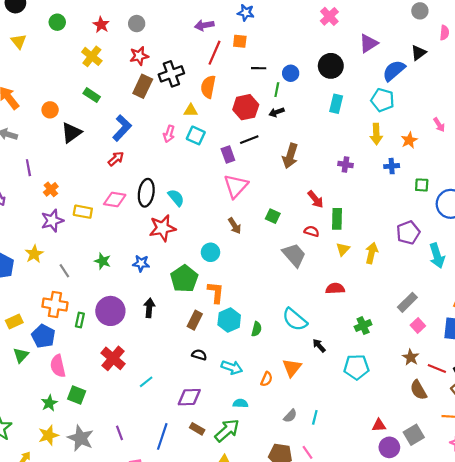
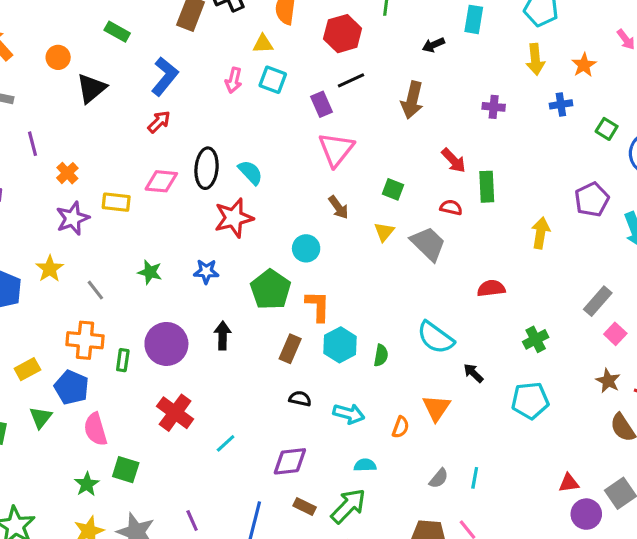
black arrow: (277, 112) -> (433, 45), moved
green square: (422, 185) -> (607, 129), turned 32
yellow triangle: (343, 249) -> (384, 232), moved

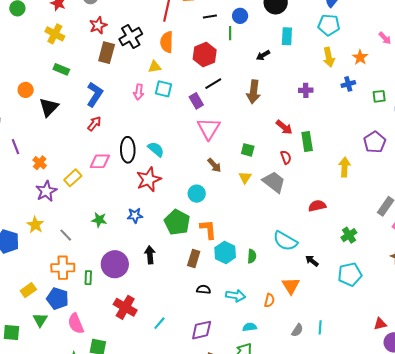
green square: (607, 129) -> (379, 96), turned -32
yellow rectangle: (116, 202) -> (73, 178), turned -42
red semicircle: (451, 207) -> (286, 157), turned 64

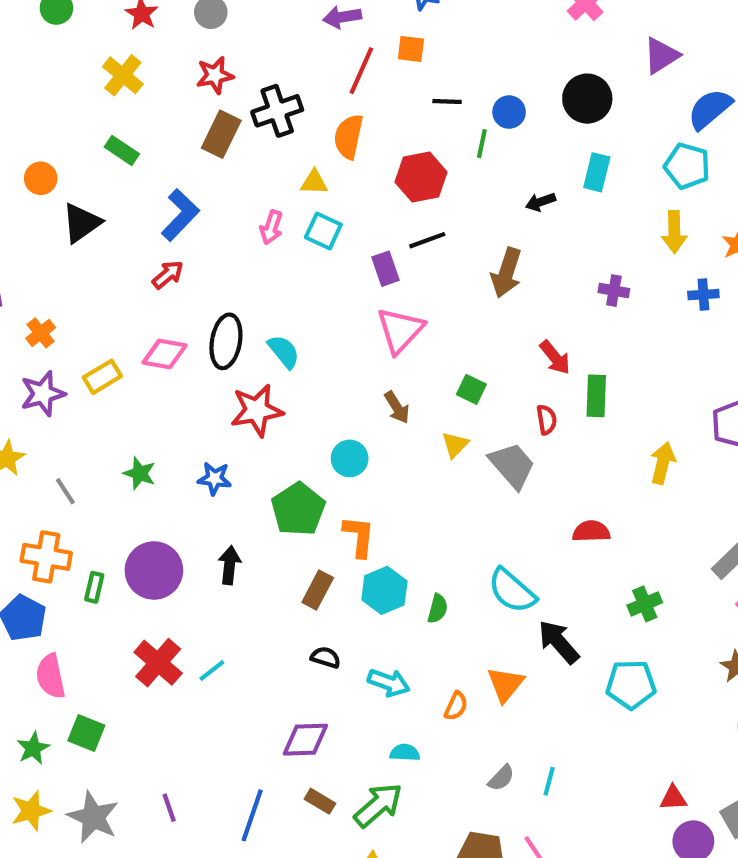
black arrow: (312, 261) -> (559, 642), size x1.6
cyan line: (159, 323) -> (212, 671), moved

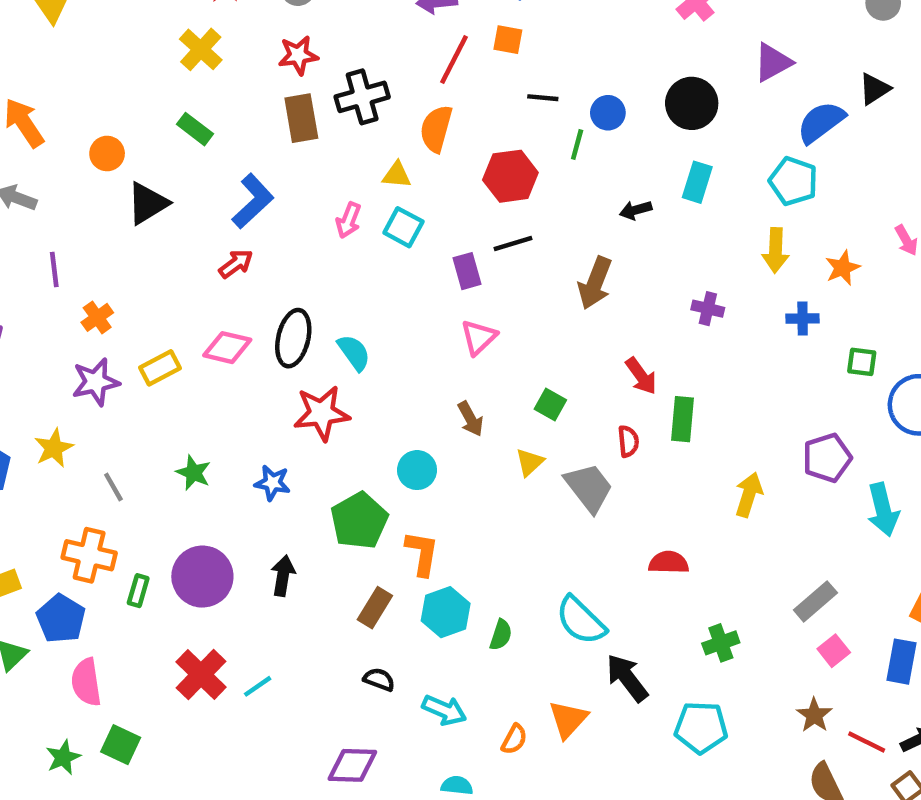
brown rectangle: (221, 134) -> (301, 118), turned -39
pink triangle: (400, 330) -> (479, 337), size x0.7

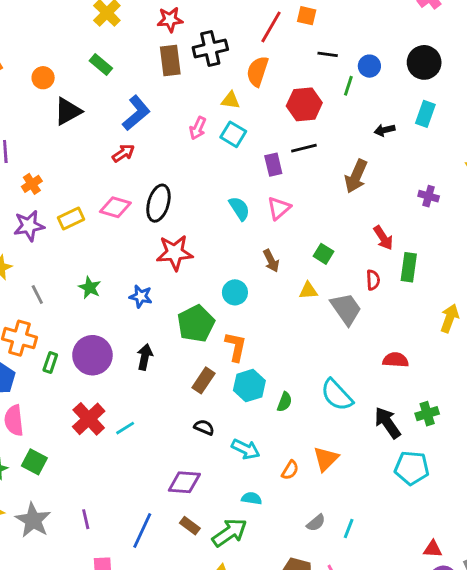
cyan semicircle: (354, 353) -> (239, 208), moved
yellow triangle: (530, 462) -> (308, 291), turned 36
black arrow: (627, 678) -> (388, 423), moved

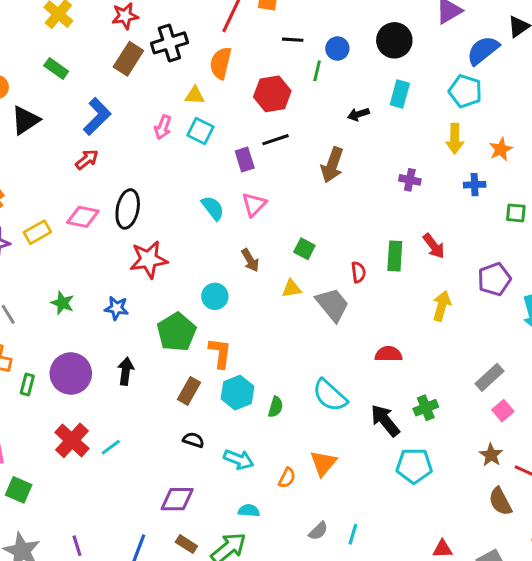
brown rectangle: (170, 60) -> (128, 59), turned 44
red arrow: (383, 238) -> (434, 246), moved

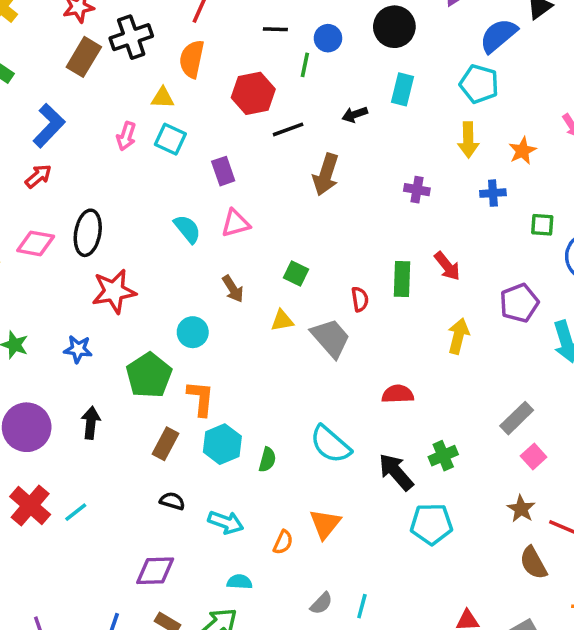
black line: (275, 140) -> (288, 129), moved
pink triangle: (254, 204) -> (236, 223), turned 32

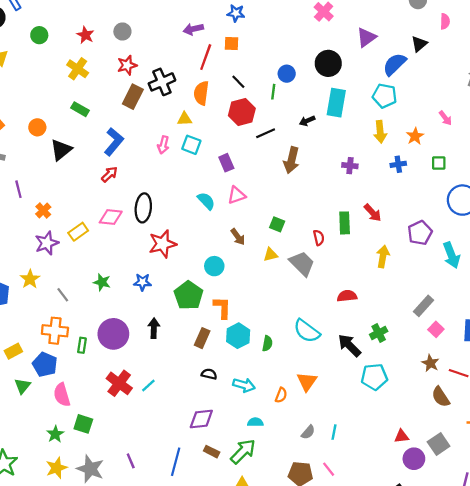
black line: (275, 29) -> (238, 82), moved, turned 48
cyan rectangle: (403, 89) -> (336, 103), size x1.4
green square: (542, 225) -> (439, 163), moved

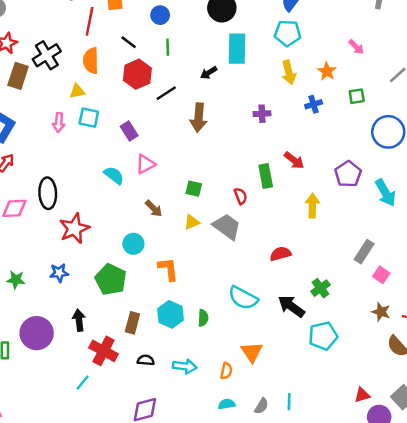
blue circle: (287, 74) -> (160, 15), moved
orange L-shape: (222, 308) -> (168, 269), moved
red cross: (119, 383) -> (104, 351), moved
cyan semicircle: (255, 422) -> (227, 404), moved

